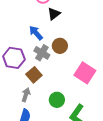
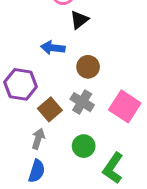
blue arrow: (36, 33) -> (53, 48), turned -42
gray cross: (42, 53) -> (82, 102), moved

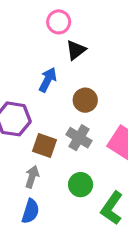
blue arrow: (53, 48) -> (48, 80), turned 110
brown square: (50, 109) -> (45, 145), turned -30

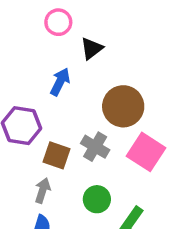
pink circle: (59, 22) -> (58, 22), moved
brown circle: (85, 100) -> (123, 106), moved, size x1.5

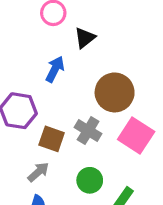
gray arrow: (43, 190) -> (38, 172), turned 30

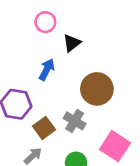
pink square: (136, 136) -> (115, 146), moved
brown square: (52, 139) -> (44, 128), turned 35

